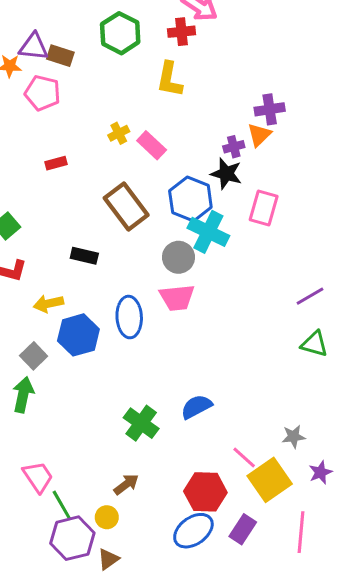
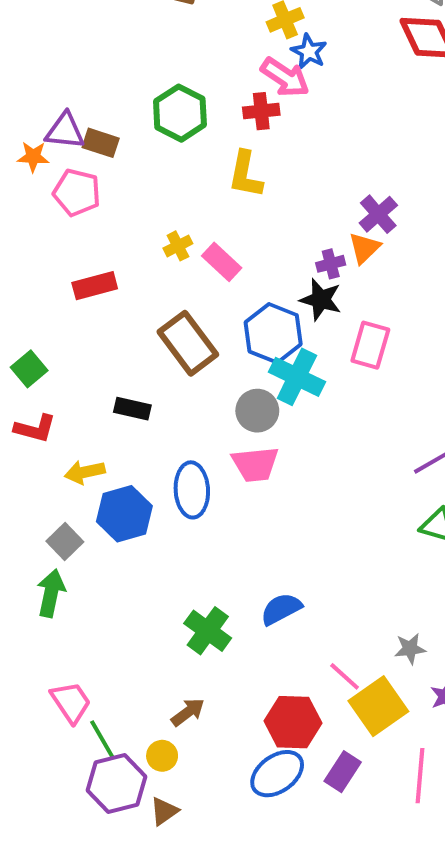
purple cross: (270, 109) -> (378, 214), turned -32
red rectangle: (56, 163) -> (95, 286), size x1.5

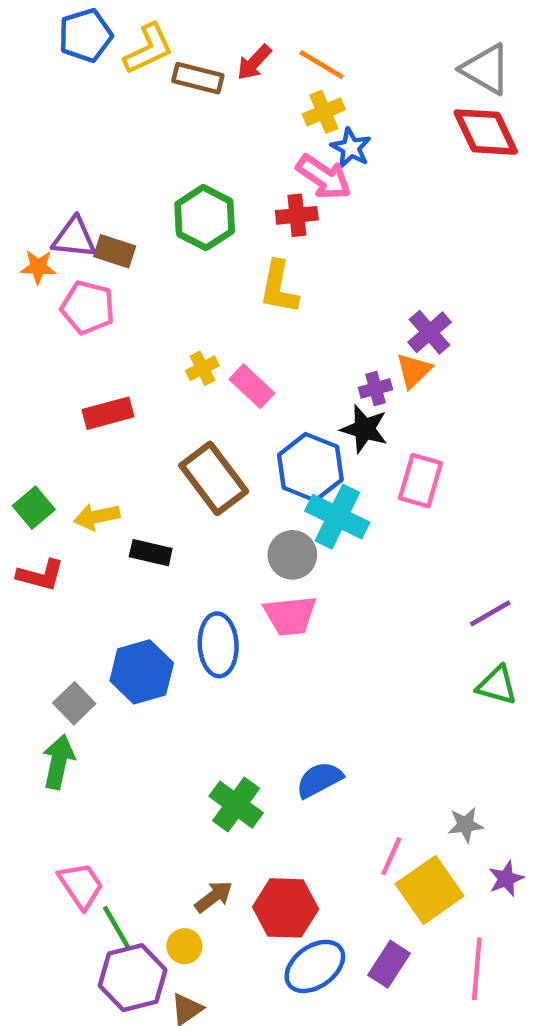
yellow arrow: (85, 472) -> (97, 517), moved
pink line: (345, 676) -> (391, 856), turned 72
red hexagon: (293, 722) -> (286, 908), moved

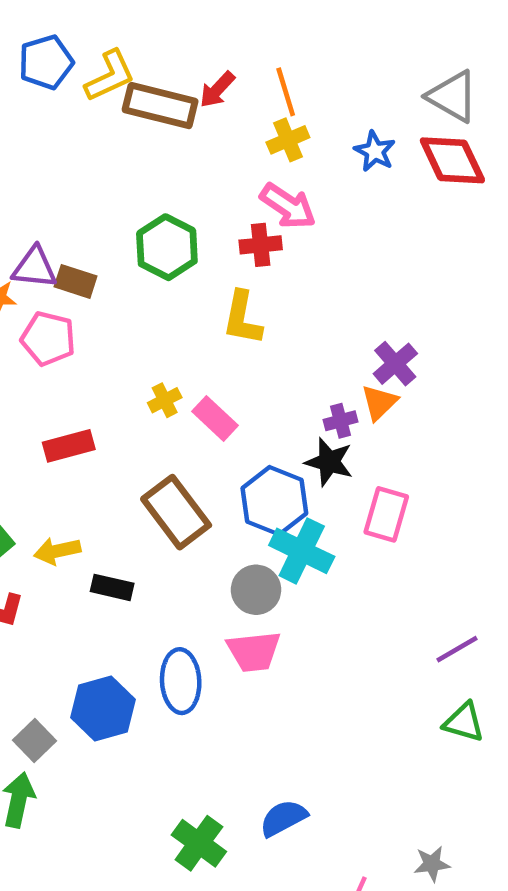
orange line: (322, 65) -> (286, 92), turned 42
brown rectangle: (198, 78) -> (160, 106), size x1.4
blue star: (351, 148) -> (375, 151), moved

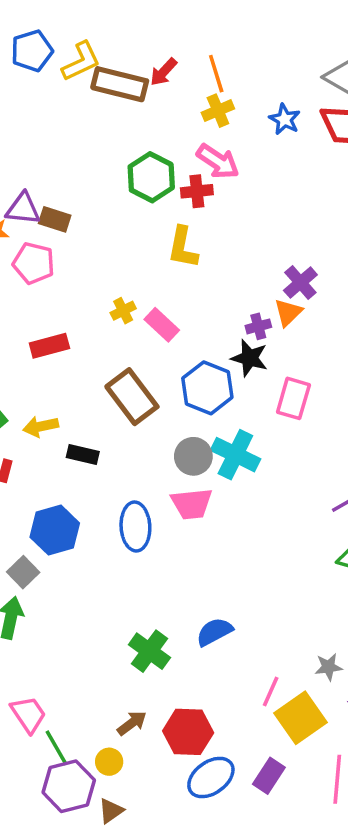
green hexagon: (167, 247) -> (151, 177), moved
cyan cross: (302, 551) -> (235, 455), moved
blue hexagon: (103, 709) -> (55, 530), moved

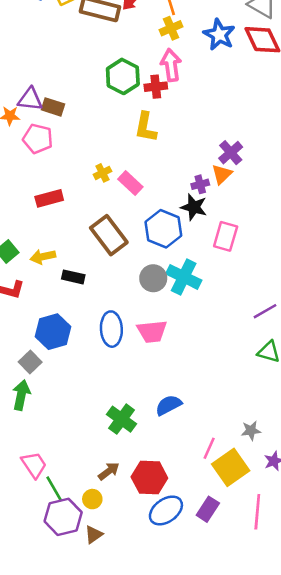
blue star: (285, 119) -> (219, 35), size x1.4
pink arrow: (218, 161) -> (171, 65), turned -132
pink trapezoid: (192, 504) -> (152, 332), moved

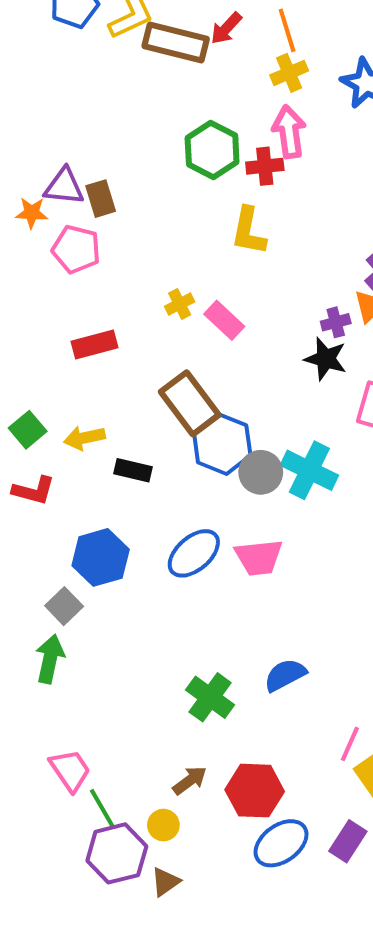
brown rectangle: (53, 107) -> (101, 199), turned 55
blue hexagon: (163, 229) -> (222, 444), moved
blue ellipse: (111, 329) -> (194, 553), turned 52

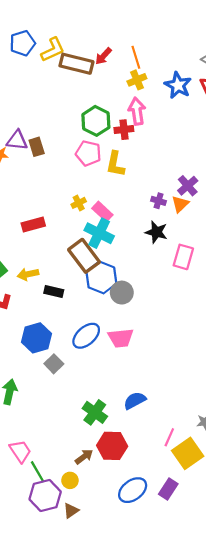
pink pentagon: (76, 249) -> (88, 153), moved
purple cross: (336, 322) -> (159, 201), moved, turned 32
cyan cross: (309, 470) -> (99, 233), moved
gray square: (64, 606) -> (54, 364), moved
red hexagon: (255, 791) -> (112, 446), moved

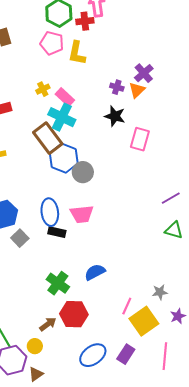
black rectangle: (54, 291) -> (57, 232), moved
blue ellipse: (86, 336) -> (50, 212), turned -56

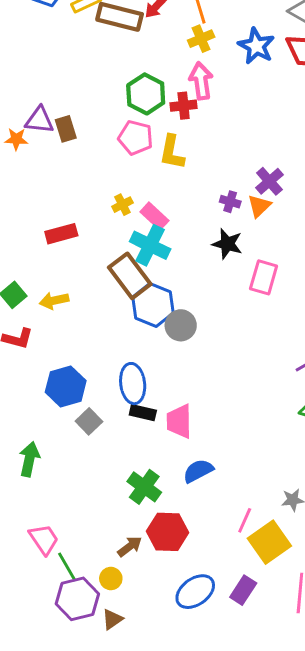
pink trapezoid: (82, 214) -> (179, 421), moved, turned 95

